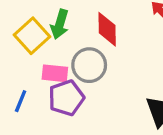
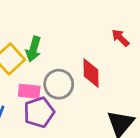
red diamond: (107, 29) -> (91, 73), moved

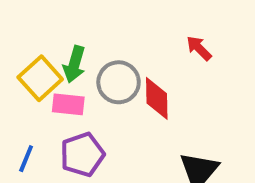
gray circle: (59, 84) -> (119, 82), moved
pink rectangle: (29, 91) -> (68, 104), moved

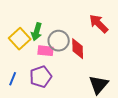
red arrow: (199, 48) -> (99, 24), size x1.5
pink rectangle: (68, 104) -> (46, 51), moved

